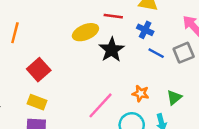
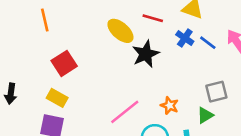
yellow ellipse: (85, 32) -> (120, 31), turned 55
orange line: (15, 33) -> (45, 20), turned -36
blue line: (156, 53) -> (208, 43), moved
gray square: (184, 53) -> (216, 92), moved

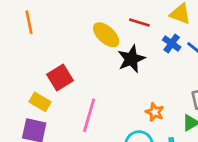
red square: (64, 63) -> (60, 78), moved
pink line: (125, 112) -> (89, 115), moved, turned -36

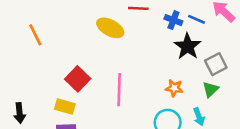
black star: (131, 59) -> (187, 46), moved
pink line: (89, 115) -> (119, 90), moved

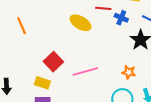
blue cross: (173, 20) -> (121, 18), moved
pink line: (119, 90) -> (85, 72), turned 70

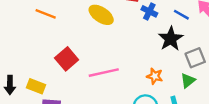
orange line: (22, 26) -> (46, 14), moved, turned -48
yellow rectangle: (42, 83) -> (36, 86), moved

